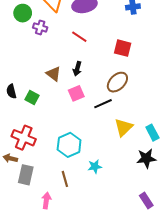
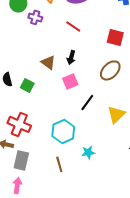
black line: (103, 104) -> (87, 102), moved, turned -30
pink arrow: (46, 201) -> (17, 185), moved

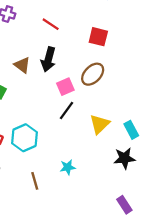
black arrow: (71, 57) -> (48, 59), size x1.5
pink square: (70, 81) -> (65, 87), moved
cyan hexagon: (63, 131) -> (25, 138), moved

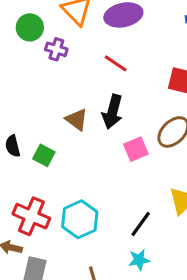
black line: (67, 111) -> (141, 224), moved

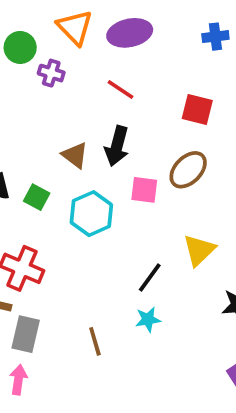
pink square: (136, 149) -> (144, 190), turned 30
cyan hexagon: (80, 219) -> (91, 214), moved

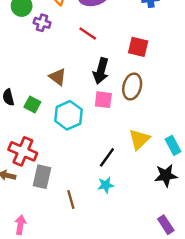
black arrow: (117, 146) -> (101, 71), moved
brown ellipse: (188, 170) -> (132, 86), turned -30
gray rectangle: (26, 334) -> (42, 177), moved

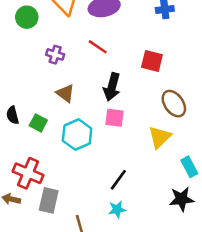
purple cross: (42, 23) -> (55, 55), moved
brown ellipse: (132, 86) -> (174, 104), moved, turned -50
yellow triangle: (139, 139) -> (160, 137), moved

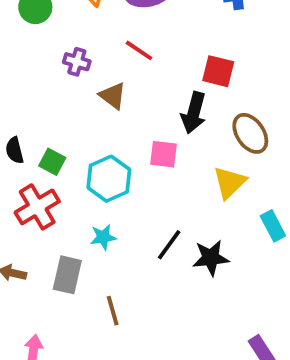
black arrow: (112, 87) -> (194, 113), moved
brown triangle: (65, 93) -> (113, 96), moved
red cross: (28, 173) -> (37, 207), moved, turned 36
black star: (182, 199) -> (211, 258), moved
cyan star: (117, 209) -> (103, 237), moved

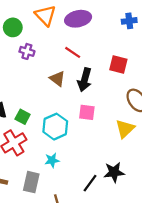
purple cross: (77, 62) -> (27, 51), moved
black arrow: (194, 113) -> (85, 80), moved
black line: (169, 245) -> (90, 183), moved

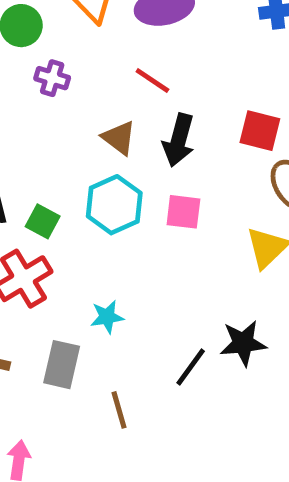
red square: (118, 64) -> (260, 131), moved
cyan hexagon: (55, 127) -> (114, 205), moved

